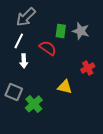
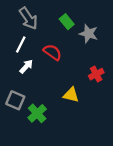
gray arrow: (26, 17) -> (28, 18), turned -80
green rectangle: (61, 31) -> (67, 22), moved, turned -48
white arrow: (24, 61) -> (26, 66), turned -136

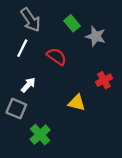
white arrow: (26, 66) -> (28, 85), moved
green cross: (37, 113) -> (40, 135), moved

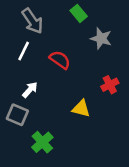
green rectangle: (72, 23) -> (79, 13), moved

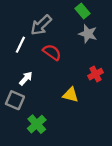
green rectangle: (79, 13) -> (82, 11), moved
gray arrow: (32, 21) -> (41, 25), moved, turned 80

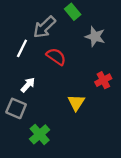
green rectangle: (82, 11) -> (73, 12), moved
yellow triangle: (70, 95) -> (76, 103), turned 49

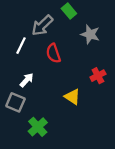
red semicircle: (56, 57) -> (53, 53), turned -144
yellow triangle: (76, 103) -> (72, 97), turned -30

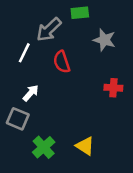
green rectangle: (69, 11) -> (80, 13), turned -56
red cross: (98, 76) -> (113, 88), turned 32
yellow triangle: (72, 97) -> (85, 146), moved

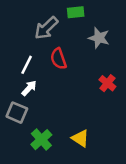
white line: (24, 53) -> (27, 65), moved
red cross: (113, 88) -> (107, 83), turned 35

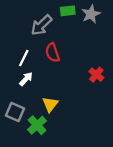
gray star: (99, 38) -> (91, 14), moved, turned 30
gray square: (17, 113) -> (15, 112), moved
yellow triangle: (80, 138) -> (50, 104), moved, turned 35

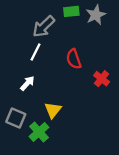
red semicircle: (52, 53) -> (74, 59), moved
white line: (24, 58) -> (36, 52), moved

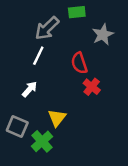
gray star: (96, 15) -> (103, 35), moved
red cross: (102, 79) -> (92, 87), moved

